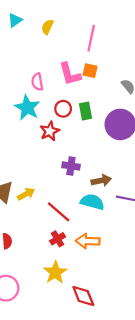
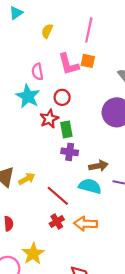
yellow semicircle: (47, 27) -> (47, 31), moved
green rectangle: (86, 111) -> (66, 129), moved
yellow star: (55, 272) -> (33, 254), moved

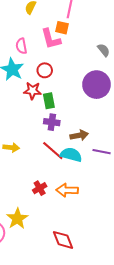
orange square: (88, 61) -> (62, 28), moved
red star: (49, 119) -> (33, 91), turned 30
yellow arrow: (27, 179) -> (11, 148), turned 35
red line: (58, 196) -> (53, 151), moved

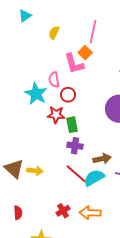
orange square: (62, 28) -> (85, 53), turned 32
pink semicircle: (21, 46) -> (54, 80), moved
cyan semicircle: (71, 155) -> (94, 178), turned -45

